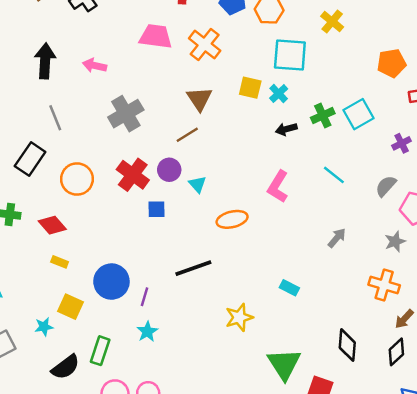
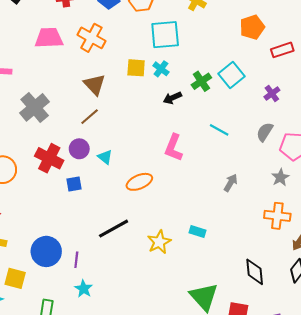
yellow star: (239, 317) -> (159, 242), moved

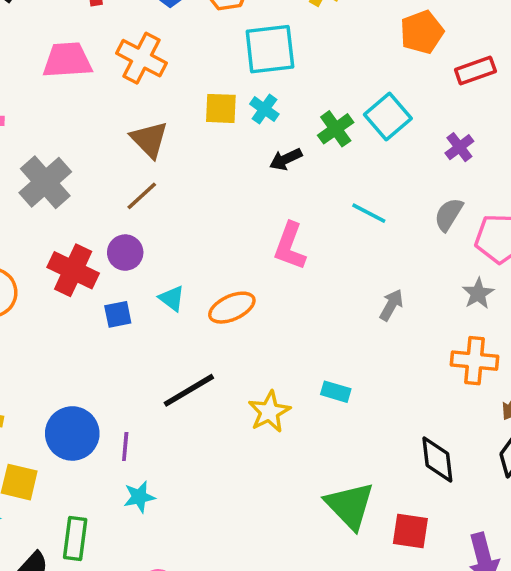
cyan triangle: (105, 157) -> (172, 298), moved
cyan star: (84, 289) -> (139, 497), turned 30

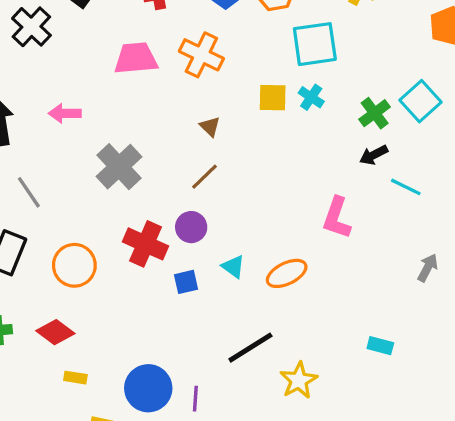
brown triangle: (149, 139) -> (210, 127), size x0.6
black arrow: (286, 159) -> (374, 155), moved
yellow star: (269, 412) -> (299, 380), moved

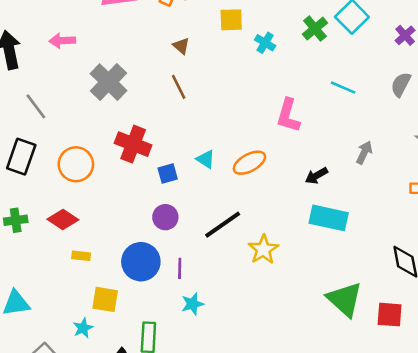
cyan cross: (311, 97) -> (265, 43), moved
black arrow: (374, 155) -> (316, 176), moved
brown line: (205, 177) -> (179, 87), turned -70
purple circle: (191, 227) -> (165, 217), moved
cyan rectangle: (380, 346) -> (329, 218), size x1.8

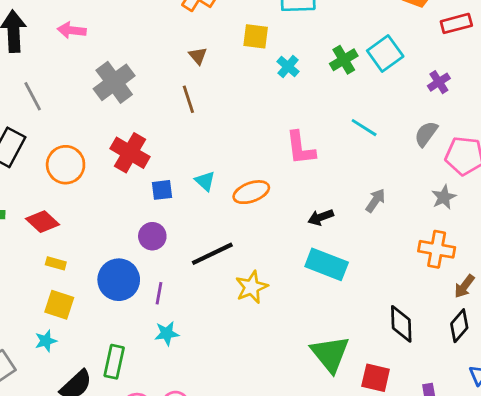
pink L-shape: (288, 115) -> (300, 148), turned -32
yellow square: (105, 299) -> (59, 305), moved

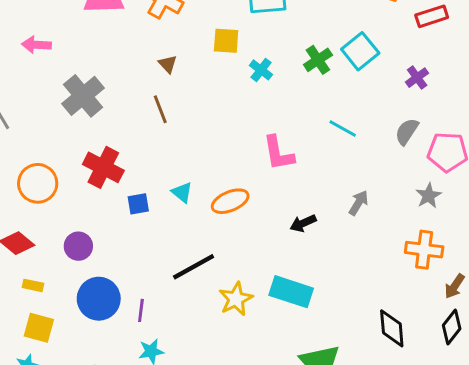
purple circle: (152, 236) -> (78, 246), moved
cyan rectangle: (327, 264) -> (291, 292), moved

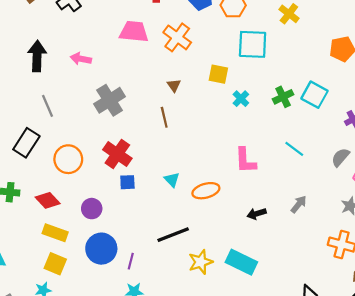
cyan square: (360, 51) -> (315, 95), turned -30
blue square: (138, 204) -> (127, 182), moved
yellow rectangle: (33, 285) -> (55, 233), size x1.6

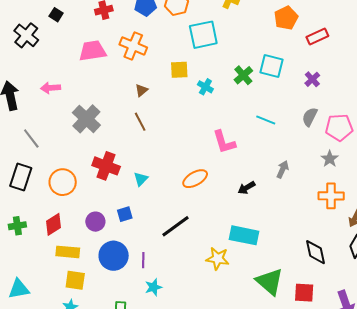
brown triangle: (174, 85) -> (141, 90), turned 40
cyan triangle: (172, 180) -> (141, 179), moved, turned 42
blue square: (127, 182) -> (125, 214), moved
red diamond: (48, 200) -> (53, 224), turned -65
yellow star: (201, 262) -> (218, 259), moved, turned -30

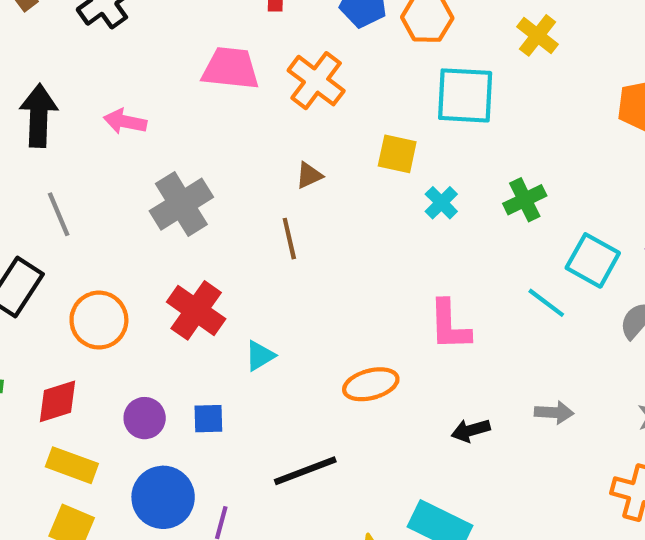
cyan square: (271, 66) -> (593, 260), moved
gray arrow: (283, 169) -> (554, 412), turned 54

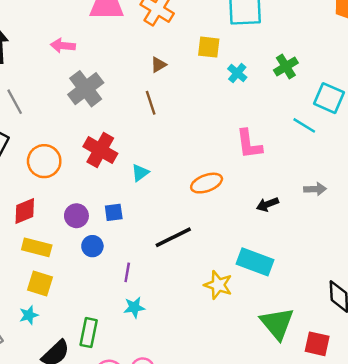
pink arrow: (125, 122) -> (63, 46), moved
blue circle: (163, 497) -> (92, 246), moved, size x0.6

